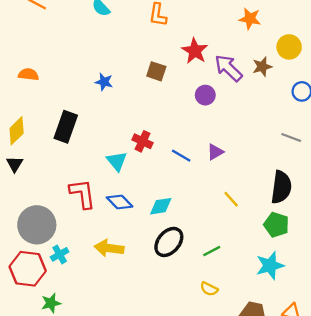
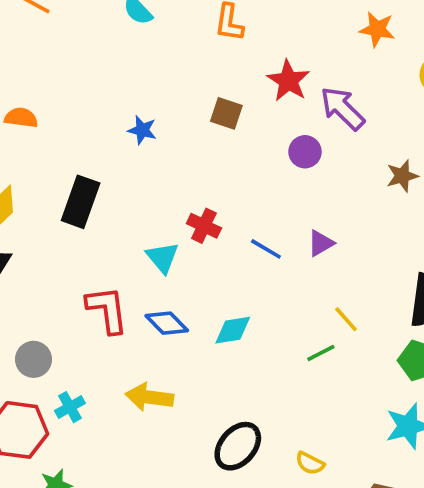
brown star: (262, 67) -> (402, 176), moved
gray circle: (37, 225) -> (33, 359), size x0.6
black ellipse: (169, 242) -> (238, 446), moved
green line: (212, 251) -> (321, 353), moved

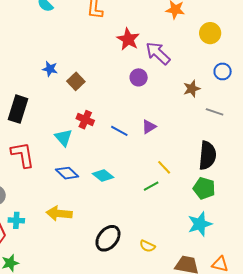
brown square: (226, 113) -> (76, 81), moved, turned 30
red L-shape: (107, 310) -> (23, 155), moved
cyan diamond: (233, 330) -> (103, 176), turned 50
cyan cross: (70, 407) -> (16, 220), turned 35

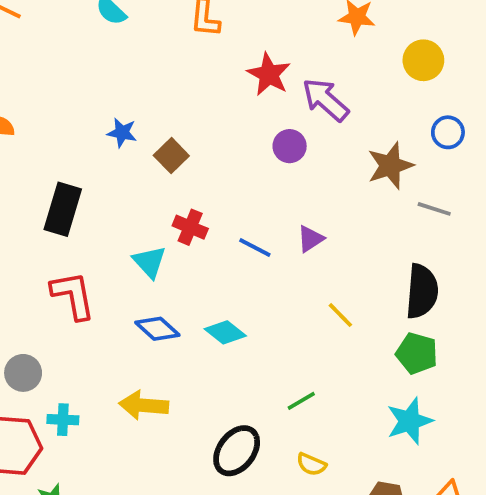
brown star: (192, 89) -> (390, 166), size x1.4
green line: (151, 186) -> (301, 401), moved

